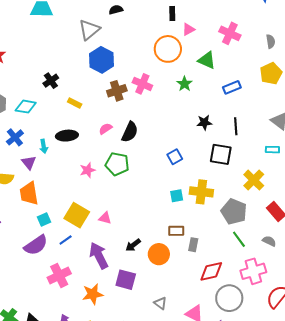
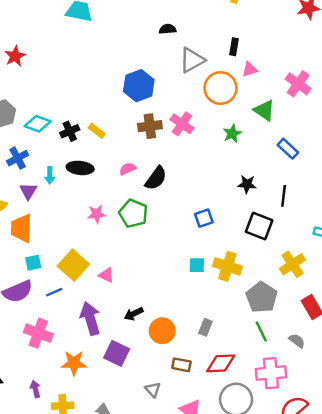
gray triangle: (89, 30) -> (192, 60), moved
black cross: (51, 81) -> (70, 131), moved
blue rectangle: (232, 87) -> (288, 149), turned 54
brown rectangle: (176, 231) -> (181, 365), moved
pink cross: (59, 276) -> (38, 333), turned 35

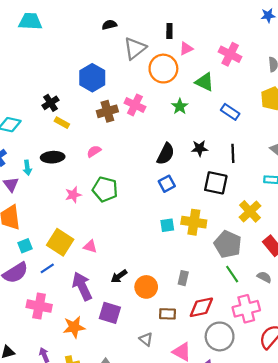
black cross: (70, 131) -> (51, 103), moved
black semicircle: (156, 178) -> (166, 154), moved

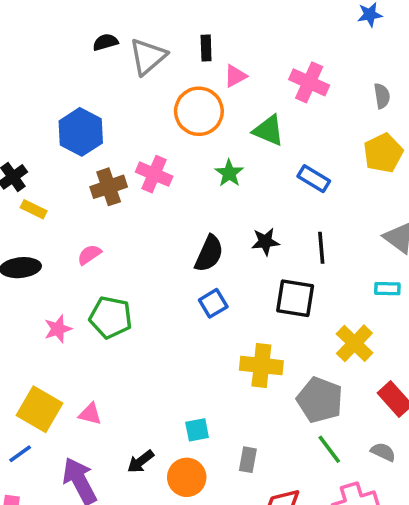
gray triangle: (135, 48) -> (148, 57), moved
cyan square: (167, 225) -> (197, 430), moved

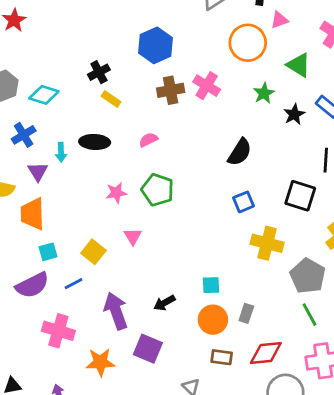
black star: (265, 242) -> (294, 114), moved, turned -30
blue square: (213, 303) -> (243, 202), moved
yellow square: (40, 409) -> (93, 252), size x0.7
pink triangle: (90, 414) -> (133, 236), moved, turned 36
orange circle: (187, 477) -> (213, 320), moved

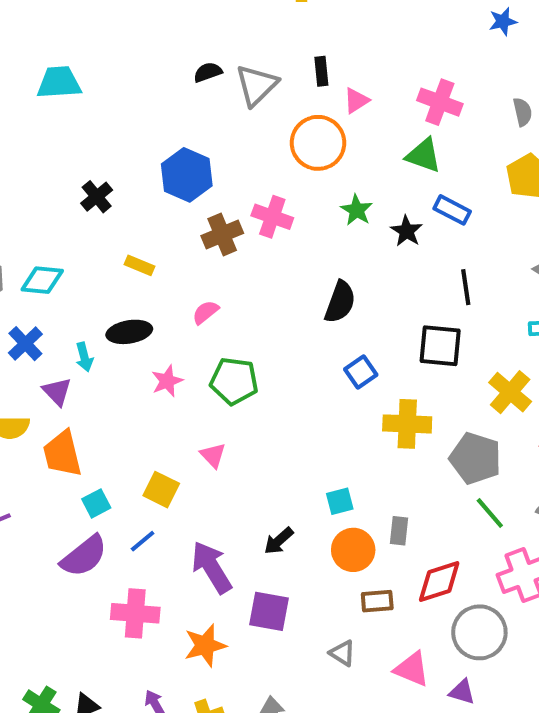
green triangle: (299, 65) -> (424, 155), moved
black cross: (99, 72) -> (97, 197), moved
pink star: (116, 193) -> (167, 381), moved

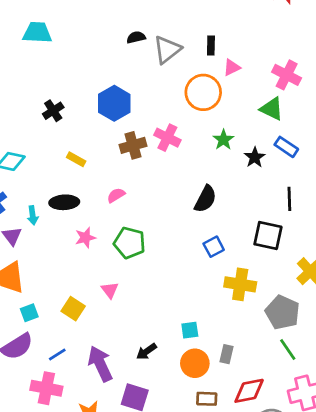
blue line: (143, 541) -> (57, 354), moved

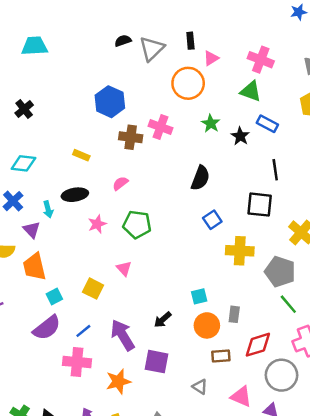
black cross: (53, 111) -> (24, 109), moved
brown cross: (133, 145) -> (131, 137), turned 30

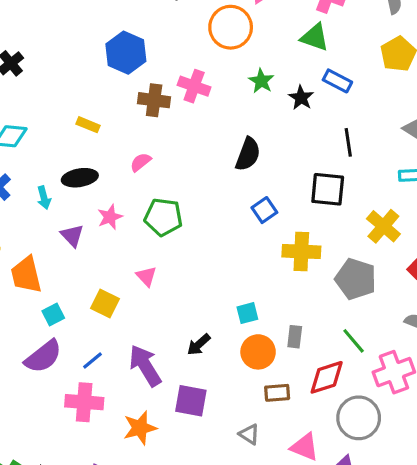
purple triangle: (32, 230) -> (72, 236), moved
green line: (288, 304) -> (354, 341), moved

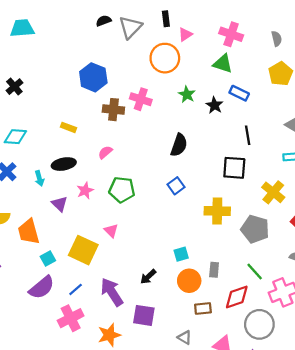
blue square: (264, 210) -> (176, 186), moved
yellow square: (105, 304) -> (83, 250), size x1.5
pink cross: (84, 402) -> (71, 318), turned -30

